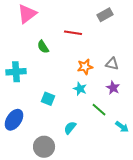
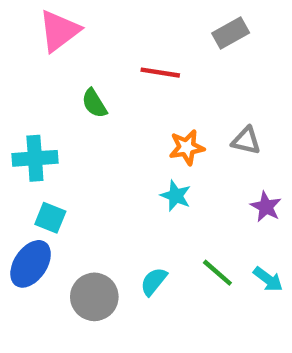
purple star: (113, 88) -> (266, 207), moved
cyan square: (48, 99) -> (50, 218), moved
green line: (99, 110) -> (217, 273), moved
gray circle: (44, 147) -> (94, 297), moved

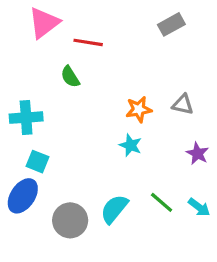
red line: (160, 73) -> (88, 42), moved
cyan semicircle: (154, 281) -> (114, 209), size x1.4

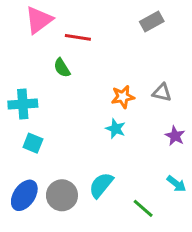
blue ellipse: (23, 196) -> (24, 195), moved
green line: (162, 202) -> (143, 208), moved

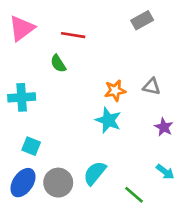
pink triangle: (39, 20) -> (22, 28), moved
cyan star: (116, 129) -> (108, 120), size x1.4
cyan square: (33, 143) -> (31, 146), moved

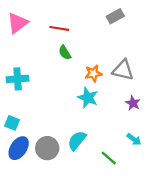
green semicircle: (58, 63) -> (65, 53), moved
gray triangle: (152, 86) -> (123, 70), size x1.5
cyan square: (31, 146) -> (12, 123), moved

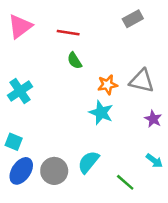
cyan cross: (18, 79) -> (20, 91), turned -30

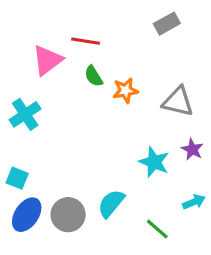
pink triangle: (20, 26) -> (47, 60), moved
orange star: (107, 85) -> (125, 90), moved
cyan star: (101, 113) -> (154, 162), moved
cyan arrow: (154, 161) -> (194, 202), turned -60

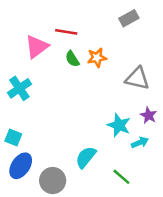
orange star: (125, 90) -> (97, 58), moved
cyan arrow: (194, 202) -> (140, 142), moved
gray circle: (68, 215) -> (53, 181), moved

